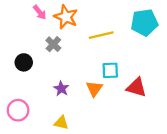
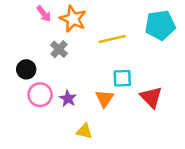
red triangle: (136, 87) -> (151, 97), turned 30
pink circle: (18, 110) -> (40, 95), moved
yellow triangle: (61, 123) -> (84, 131), moved

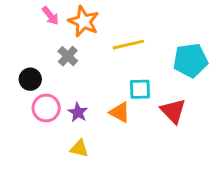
cyan pentagon: (160, 25) -> (190, 60), moved
orange triangle: (105, 98) -> (120, 112), turned -36
yellow triangle: (84, 131) -> (79, 148), moved

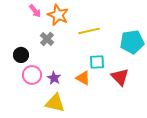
yellow triangle: (79, 148) -> (55, 103), size x1.5

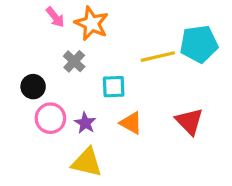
yellow line: (89, 31) -> (158, 57), moved
cyan pentagon: (132, 42) -> (199, 44), moved
cyan square: (97, 62) -> (114, 87), moved

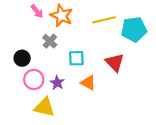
yellow line: (158, 57) -> (104, 20), moved
red triangle: (189, 121) -> (115, 62), moved
yellow triangle: (87, 162) -> (44, 107), moved

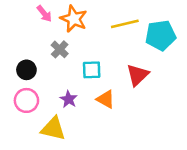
red triangle: (115, 62) -> (138, 75), turned 30
pink circle: (34, 80) -> (26, 100), moved

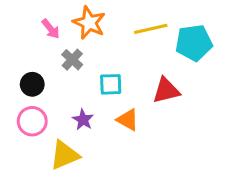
pink arrow: (44, 14) -> (51, 29), moved
red triangle: (138, 75) -> (166, 90), turned 30
yellow triangle: (53, 129) -> (65, 155), turned -36

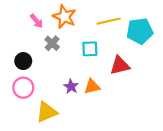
cyan square: (111, 84) -> (90, 49), moved
purple star: (83, 120) -> (71, 87), moved
orange triangle: (128, 120) -> (92, 87), turned -42

